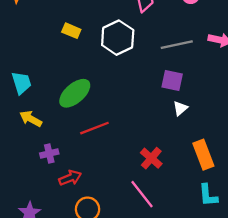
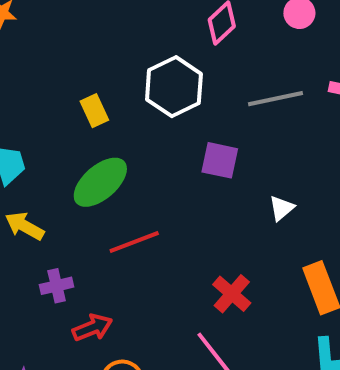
yellow rectangle: (71, 31) -> (94, 111), moved, turned 42
purple square: (172, 80) -> (220, 160), moved

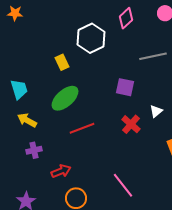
white hexagon: (174, 87) -> (91, 38), moved
purple cross: (57, 286) -> (34, 150), moved
red cross: (232, 294) -> (131, 124), moved

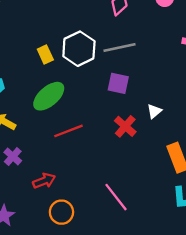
white hexagon: (91, 38) -> (79, 49), moved
gray line: (153, 56) -> (119, 48), moved
purple cross: (34, 150) -> (13, 156), turned -35

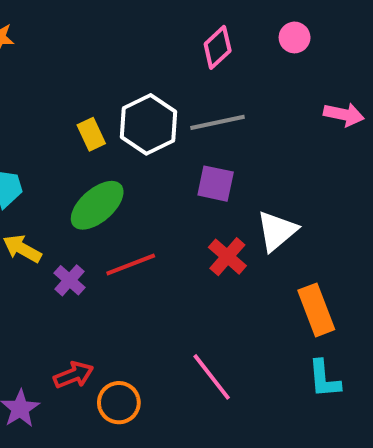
white triangle: (154, 111) -> (277, 231), size x1.6
purple cross: (13, 156) -> (70, 280), moved
red arrow: (44, 181) -> (73, 375), moved

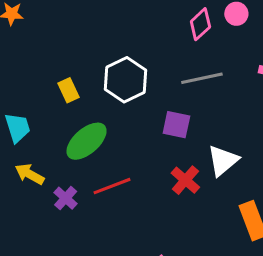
pink diamond: (218, 47) -> (200, 24), moved
gray line: (218, 122) -> (202, 78), moved
yellow rectangle: (91, 134) -> (69, 90), moved

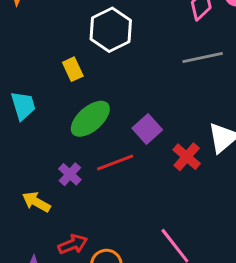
white hexagon: (125, 80) -> (111, 30), moved
purple square: (176, 125) -> (147, 129), moved, turned 36
yellow arrow: (30, 174) -> (36, 202), moved

